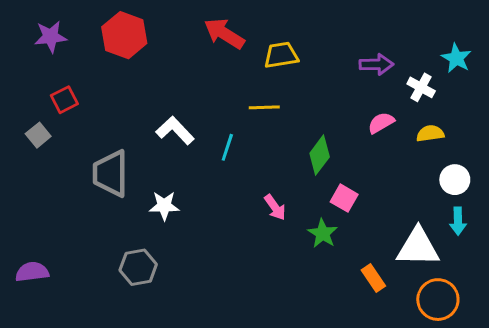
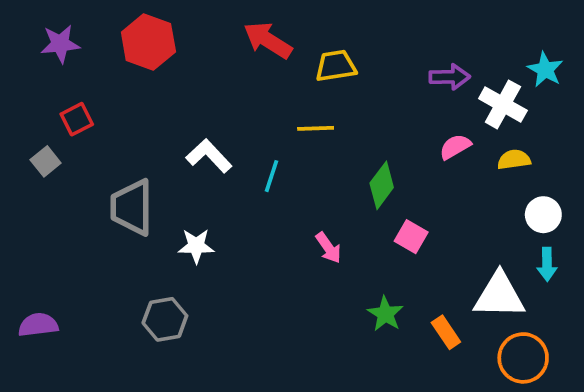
white cross: (421, 87) -> (503, 104), size x1.4
green star: (323, 233) -> (385, 314), moved

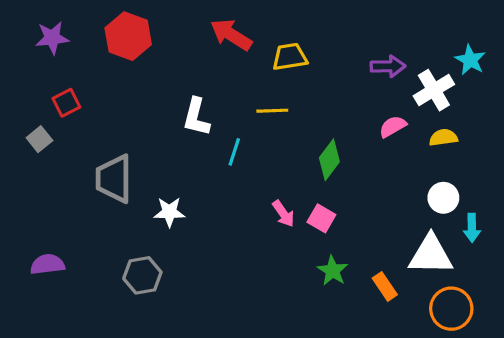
white cross: (503, 104) -> (434, 90), turned 30
white L-shape: (209, 156) -> (196, 117), moved, turned -123
white circle: (543, 215) -> (443, 198), moved
pink square: (411, 237) -> (321, 218), moved
purple semicircle: (38, 325) -> (47, 264), moved

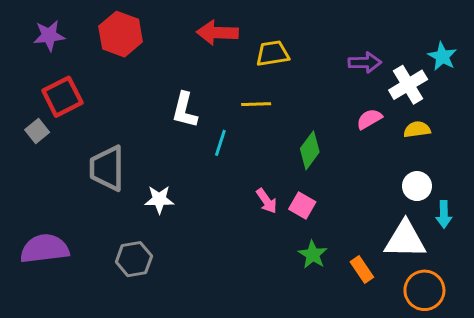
red arrow: (231, 35) -> (217, 33), turned -30
red square: (66, 103) -> (62, 97), size x1.5
purple semicircle: (47, 264) -> (45, 249), size x1.5

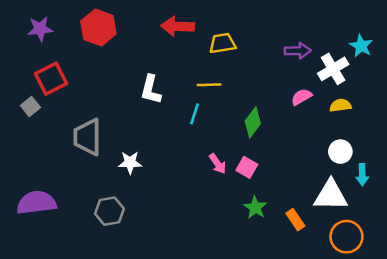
cyan line: (220, 143) -> (194, 114), moved

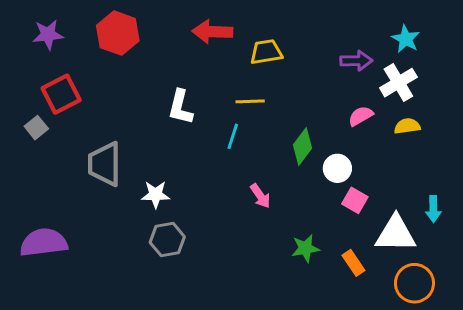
cyan star: (361, 46) -> (406, 39), moved
white circle: (340, 152) -> (337, 168), moved
pink square: (247, 167) -> (355, 200), moved
green star: (255, 207) -> (305, 248), turned 30
gray hexagon: (109, 211) -> (167, 240), moved

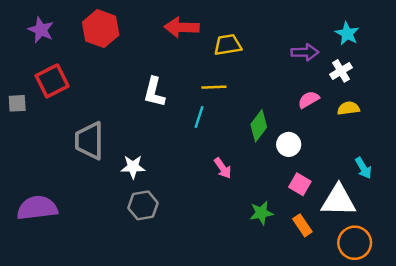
purple star: (48, 35) -> (41, 30), turned 30
white cross: (398, 83) -> (341, 71), size x0.7
gray square: (36, 128) -> (17, 103), moved, turned 36
pink square: (355, 200) -> (300, 184), moved
cyan arrow: (433, 209) -> (363, 168), moved, turned -30

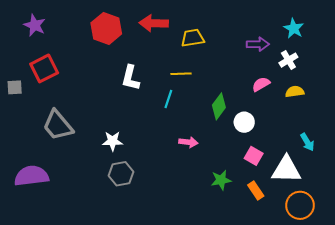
red hexagon: (101, 29) -> (106, 28), moved
gray trapezoid: (89, 141) -> (58, 125), moved, turned -40
pink arrow: (223, 168) -> (188, 142), turned -48

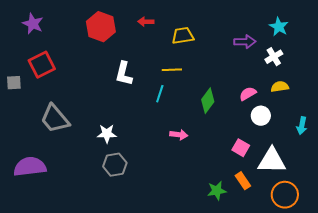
red arrow: (154, 23) -> (146, 22), size x0.6
pink semicircle: (261, 84) -> (248, 94), moved
white circle: (244, 122) -> (261, 116), moved
cyan arrow: (307, 142) -> (302, 126), moved, turned 42
green star: (221, 180) -> (217, 191), moved

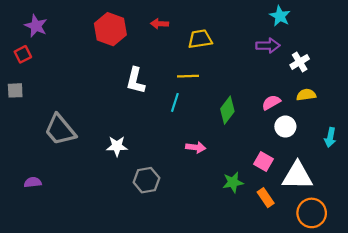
cyan star: (279, 27) -> (280, 16), moved
red square: (42, 65) -> (23, 54), moved, size x0.6
gray hexagon: (115, 165) -> (146, 180), moved
purple semicircle: (30, 167) -> (33, 182), size x0.5
green star: (217, 191) -> (233, 182), moved

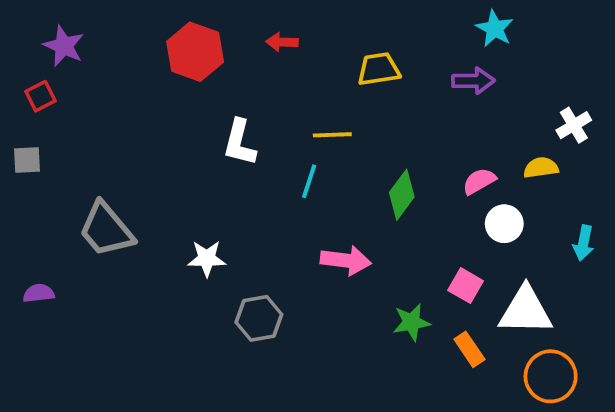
yellow trapezoid: (200, 39) -> (379, 69), moved
white cross: (300, 62) -> (574, 125), moved
pink arrow: (196, 147) -> (346, 260), size x1.4
purple semicircle: (33, 182) -> (39, 293), moved

